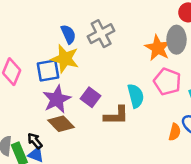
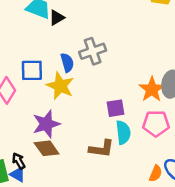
gray cross: (101, 34) -> (93, 51), moved
blue square: (48, 70) -> (32, 70), moved
pink pentagon: (167, 82) -> (156, 123), turned -30
purple square: (90, 97) -> (116, 108), moved, turned 36

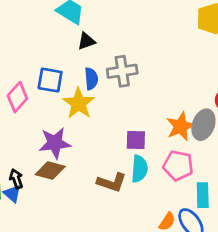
black triangle: (57, 18) -> (86, 41), moved
brown diamond: (47, 148) -> (50, 170), turned -50

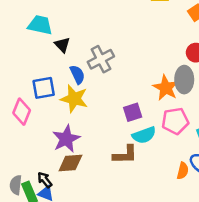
black triangle: (86, 41) -> (62, 45), turned -35
cyan semicircle: (139, 169) -> (144, 135), turned 85

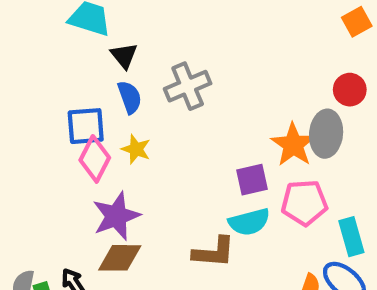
blue semicircle: (77, 75) -> (130, 97), moved
yellow star: (74, 99) -> (136, 149), size x0.6
pink diamond: (22, 112) -> (95, 159), moved
purple square: (133, 112) -> (252, 180), moved

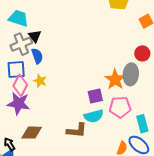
gray cross: (188, 86) -> (21, 44), moved
purple star: (116, 216) -> (19, 103), moved, turned 30

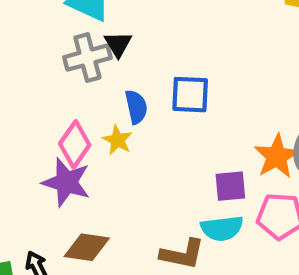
blue semicircle: (37, 56) -> (136, 107), moved
blue square: (16, 70) -> (190, 95), moved

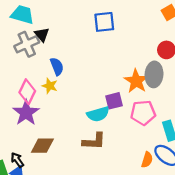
blue square: (190, 95) -> (104, 22), moved
purple star: (66, 182) -> (26, 113), turned 30
cyan semicircle: (222, 228) -> (98, 114), moved

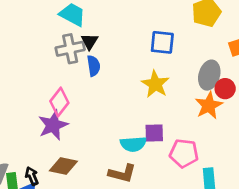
blue semicircle: (57, 66) -> (94, 66), moved
gray ellipse: (154, 74) -> (209, 75), moved
orange star: (136, 81) -> (209, 105), moved
yellow star: (50, 86) -> (155, 84), moved, size x1.5

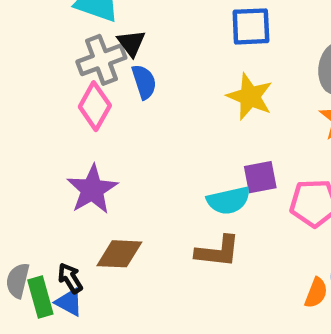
pink diamond: (59, 102) -> (95, 106), moved

